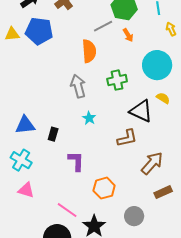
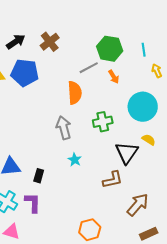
black triangle: (141, 111) -> (127, 153), turned 40
purple L-shape: (76, 161) -> (33, 203), moved

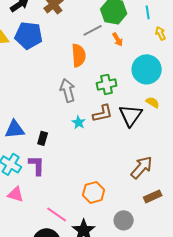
brown L-shape: (113, 180) -> (103, 113), moved

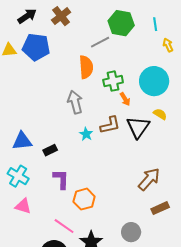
orange arrow: (118, 39) -> (125, 99), moved
green cross: (107, 84) -> (113, 81), moved
black rectangle: (43, 138) -> (50, 150), turned 48
purple L-shape: (37, 165) -> (61, 179), moved
orange hexagon: (94, 192) -> (84, 199), moved

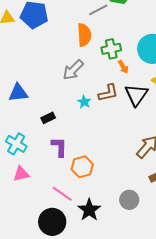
gray arrow: (75, 102) -> (73, 70), turned -120
blue triangle: (22, 141) -> (18, 93), moved
pink triangle: (23, 206) -> (21, 174), turned -30

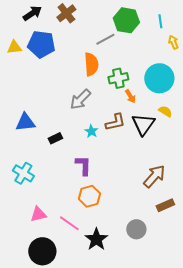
black rectangle: (48, 118) -> (55, 138), moved
purple L-shape: (59, 147) -> (83, 165), moved
pink triangle: (21, 174) -> (38, 214), moved
black circle: (52, 222) -> (42, 251), moved

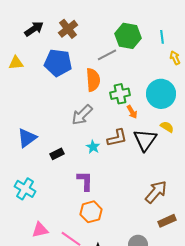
blue pentagon: (41, 44) -> (58, 63), moved
blue triangle: (25, 122) -> (27, 138), turned -30

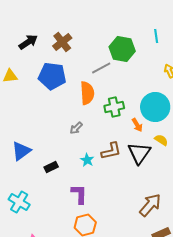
cyan line: (162, 37) -> (156, 36), moved
orange arrow: (132, 112) -> (137, 125), moved
gray arrow: (82, 115) -> (76, 128), size x0.6

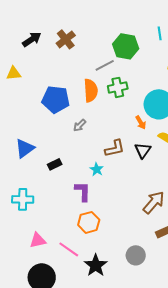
blue pentagon: (52, 76) -> (56, 99), moved
green cross: (114, 107) -> (118, 87), moved
black triangle: (139, 153) -> (143, 150), size x0.7
cyan star: (87, 160) -> (97, 169), moved
cyan cross: (19, 202) -> (23, 199), turned -30

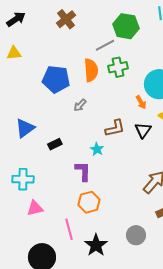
black arrow: (32, 39) -> (16, 19), moved
pink triangle: (38, 240) -> (35, 208), moved
pink line: (69, 249) -> (69, 229), turned 40

